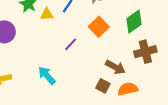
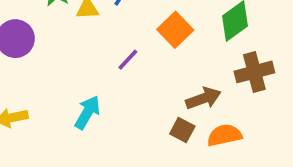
brown arrow: (115, 67) -> (203, 98), turned -48
cyan arrow: (47, 75) -> (87, 112), turned 72

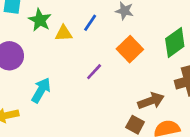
cyan arrow: (87, 112) -> (41, 90), moved

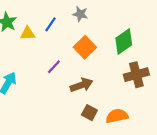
brown arrow: (151, 101) -> (81, 85), moved

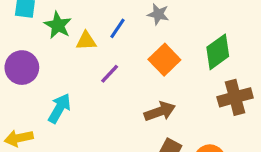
purple line: (54, 67) -> (110, 74), moved

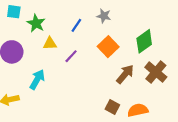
yellow triangle: (86, 41) -> (50, 43), moved
brown cross: (235, 97) -> (156, 72), turned -35
brown arrow: (160, 111) -> (125, 74), moved, turned -30

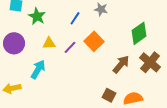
yellow triangle: (50, 43) -> (49, 43), moved
orange square: (108, 47) -> (94, 41), moved

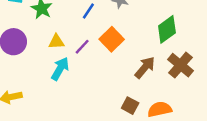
cyan arrow: (38, 69) -> (60, 69), moved

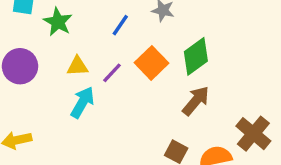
green diamond: (167, 29) -> (196, 56), moved
brown cross: (180, 65) -> (253, 134), moved

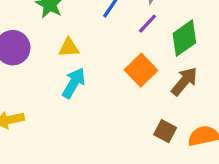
orange square: (151, 63) -> (141, 70), moved
purple line: (112, 73) -> (147, 24), moved

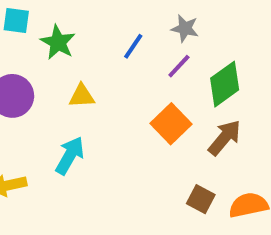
cyan arrow: (74, 83) -> (70, 155), moved

